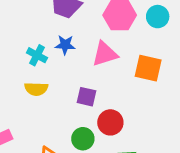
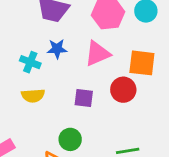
red circle: (110, 122) -> (123, 90), moved
green circle: (83, 139) -> (70, 139), moved

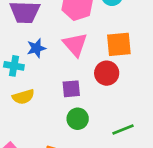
pink triangle: (97, 54) -> (75, 45), turned -36
green circle: (70, 139) -> (78, 119), moved

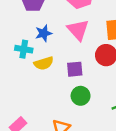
yellow semicircle: (23, 97) -> (44, 63), moved

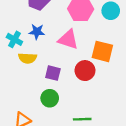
pink triangle: (78, 30) -> (68, 40), turned -50

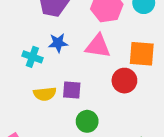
yellow semicircle: (28, 58) -> (45, 94), moved
purple square: (53, 73) -> (72, 90), moved

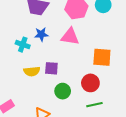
orange square: (142, 54) -> (102, 57), moved
red circle: (124, 81) -> (90, 83), moved

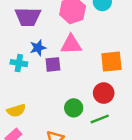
purple square: (51, 68) -> (53, 64), moved
yellow semicircle: (32, 71) -> (16, 111), moved
green line: (94, 105) -> (100, 119), moved

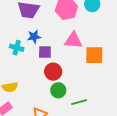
pink triangle: (71, 44) -> (73, 40), moved
red circle: (104, 93) -> (53, 72), moved

